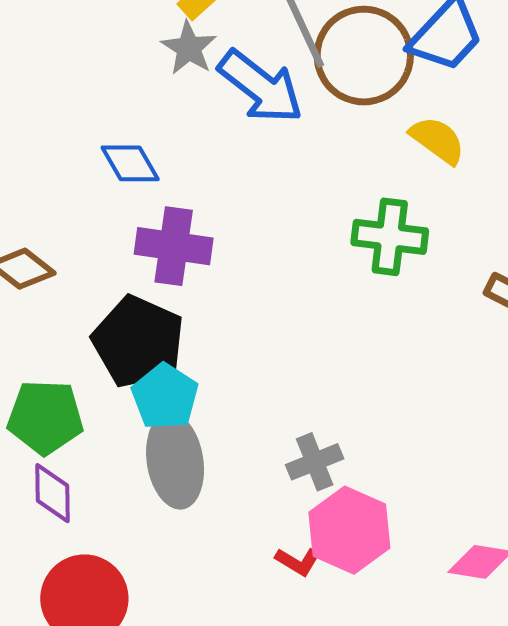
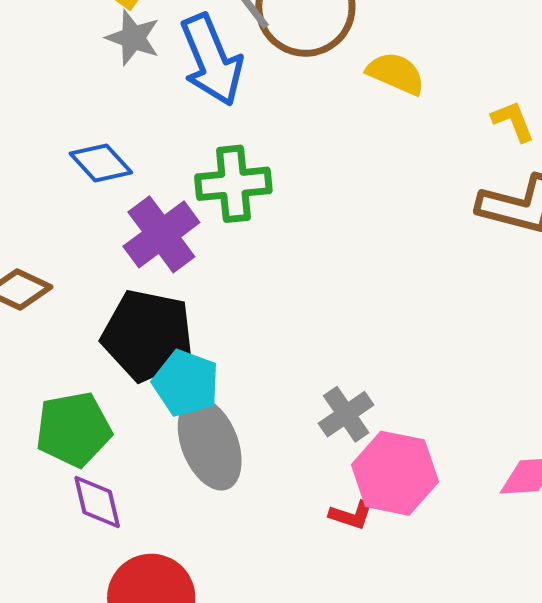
blue arrow: (261, 87) -> (212, 60), turned 42
green cross: (390, 237) -> (233, 184), moved
purple cross: (174, 246) -> (161, 234), turned -32

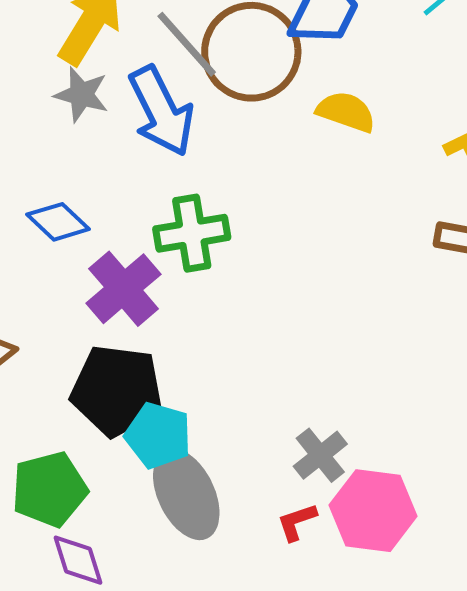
red L-shape: (351, 515) -> (297, 522), moved, turned 147

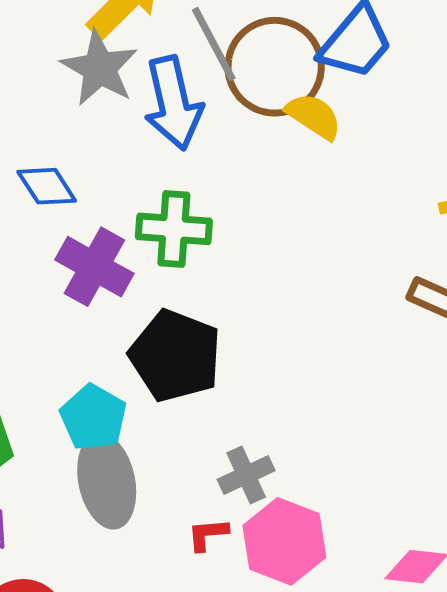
gray star: (81, 95) -> (100, 68), size x1.4
yellow semicircle: (346, 112) -> (314, 116), moved
purple cross: (124, 289) -> (94, 267), turned -34
black pentagon: (117, 390) -> (175, 356), moved

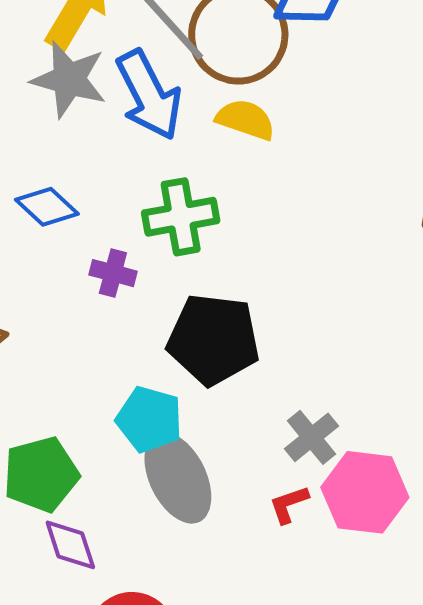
yellow semicircle: (314, 116) -> (245, 120), moved
purple cross: (94, 267) -> (113, 273), size x0.6

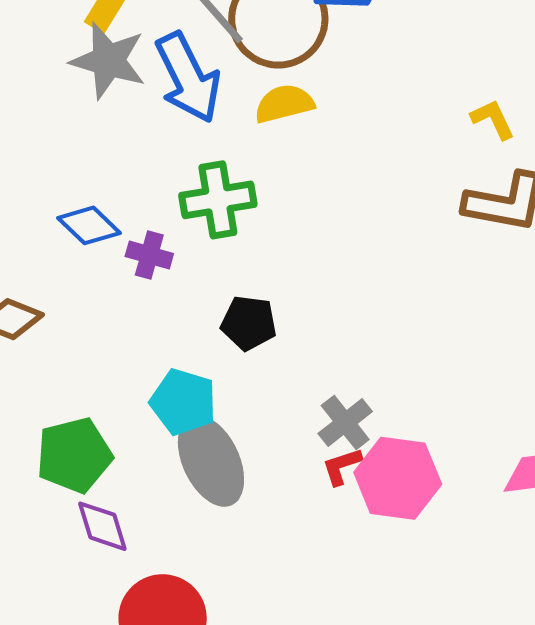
yellow semicircle: (245, 120) -> (284, 104), turned -34
blue diamond: (47, 207) -> (89, 225), moved
black pentagon: (213, 339) -> (249, 323), size x0.6
red L-shape: (289, 504) -> (342, 466), moved

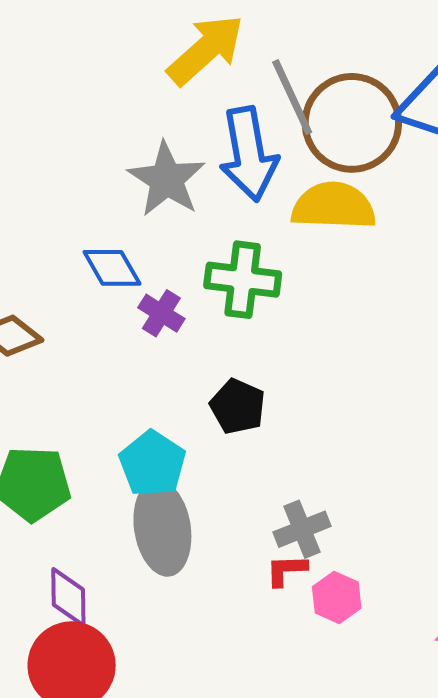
gray star: (108, 61) -> (167, 179), moved
yellow semicircle: (284, 104) -> (333, 206), size x1.4
pink hexagon: (398, 478) -> (337, 597), size x0.6
purple diamond: (102, 526) -> (68, 597), moved

